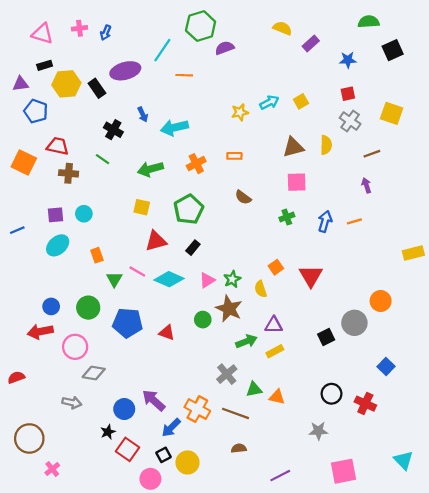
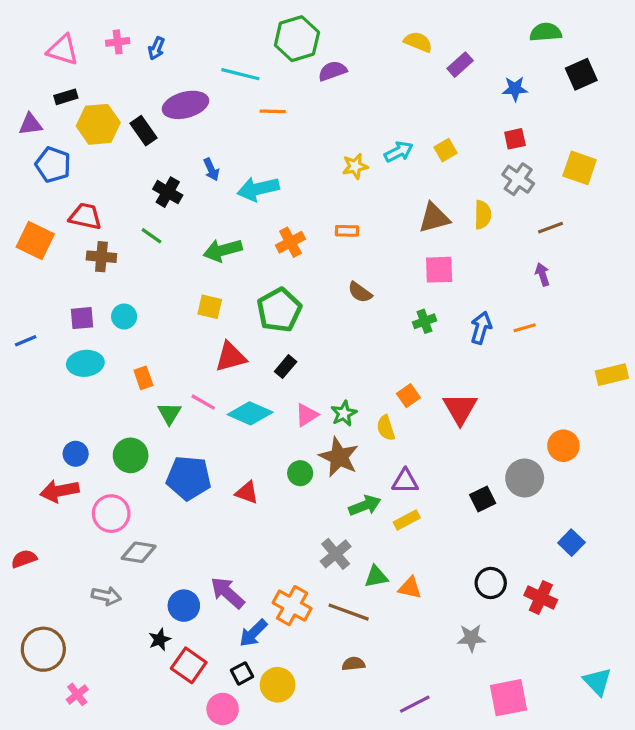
cyan line: (162, 50) -> (240, 74), turned 70
cyan ellipse: (58, 245) -> (85, 363), turned 35

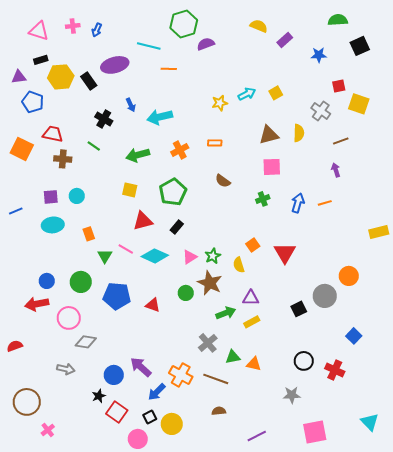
red square: (515, 139) -> (339, 86), moved

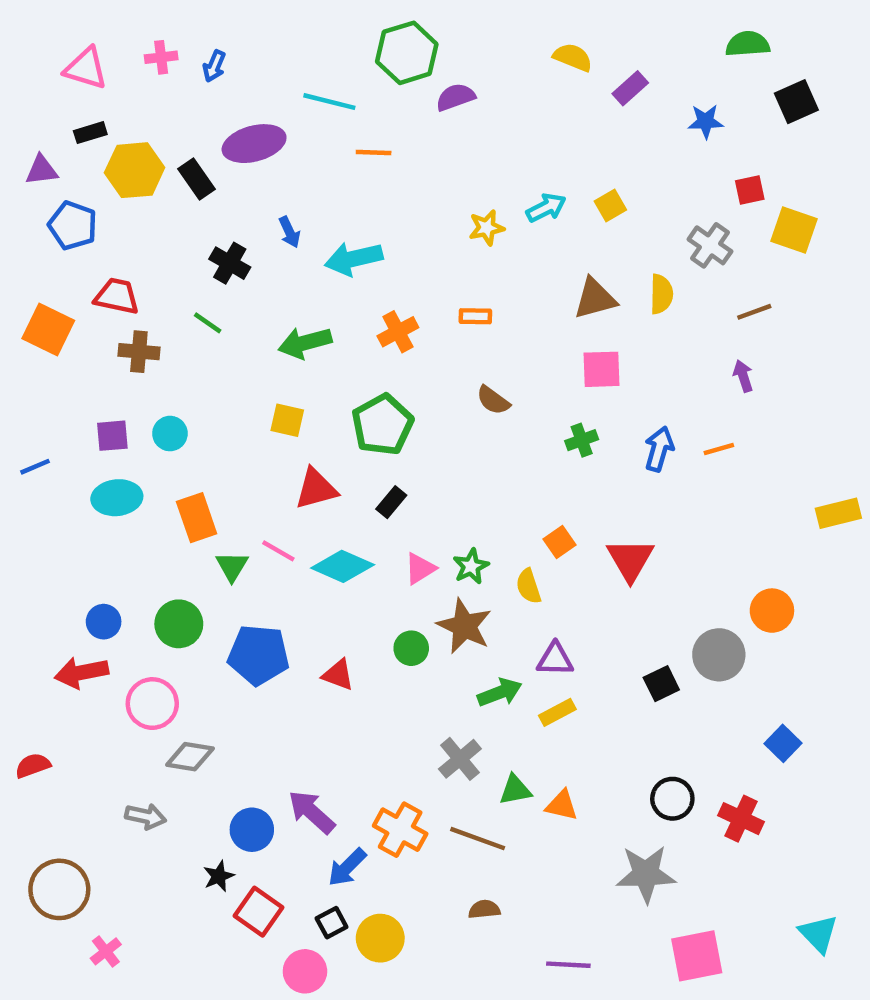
orange rectangle: (89, 234) -> (197, 518), size x1.5
gray star: (292, 395) -> (646, 874), size x1.5
purple line: (257, 436) -> (568, 965), turned 30

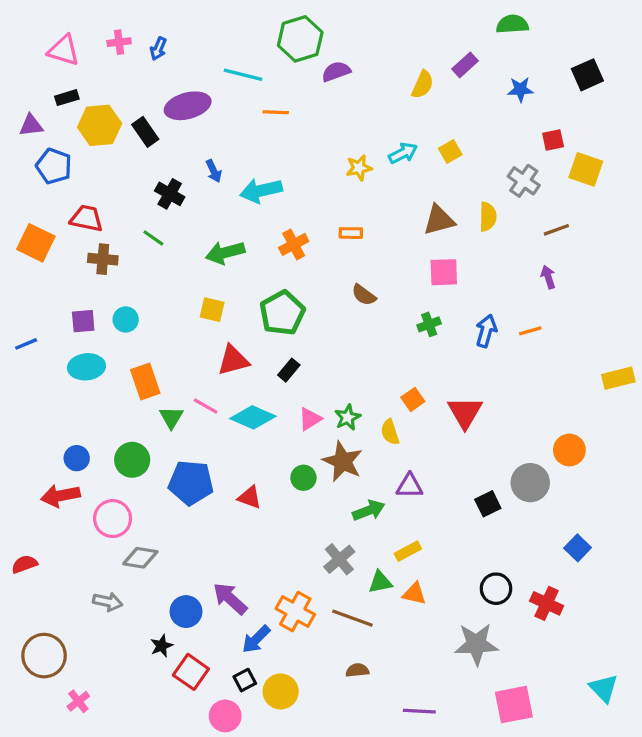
green semicircle: (748, 44) -> (512, 24), moved
yellow semicircle: (573, 57) -> (423, 85), moved, turned 92
yellow rectangle: (557, 712) -> (408, 551), moved

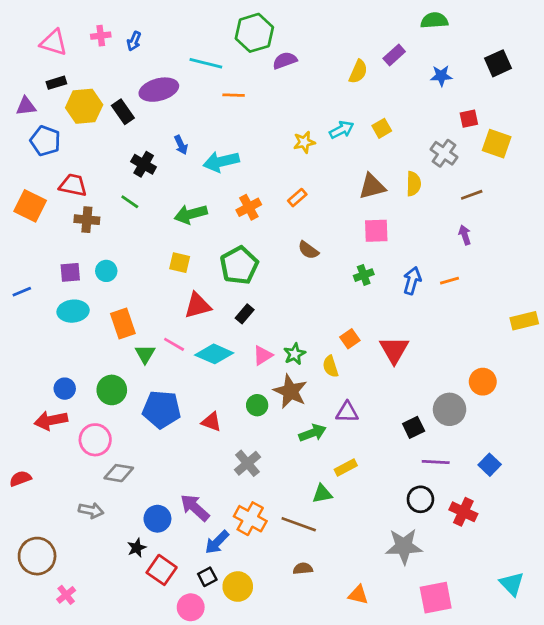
orange rectangle: (351, 233) -> (297, 198), turned -42
gray cross: (339, 559) -> (247, 463), moved
orange triangle: (414, 594) -> (358, 595), moved
purple line: (419, 711) -> (436, 462), moved

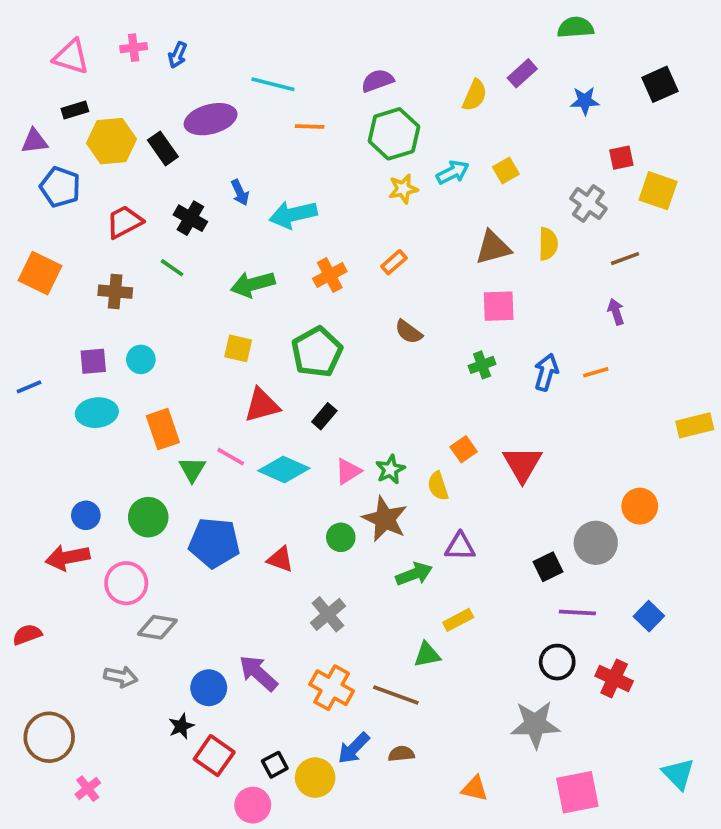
green hexagon: (254, 33) -> (394, 134), moved
red trapezoid: (73, 185) -> (124, 222), moved, turned -40
blue arrow: (217, 542) -> (354, 748), moved

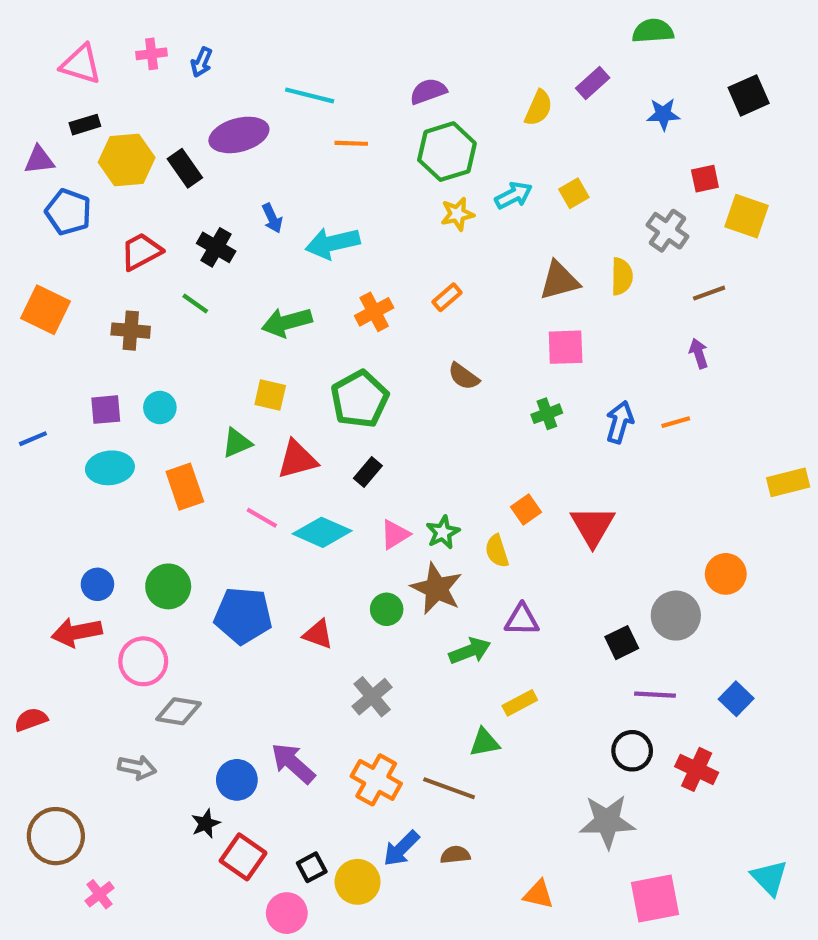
green triangle: (192, 469) -> (237, 443), moved, turned 36

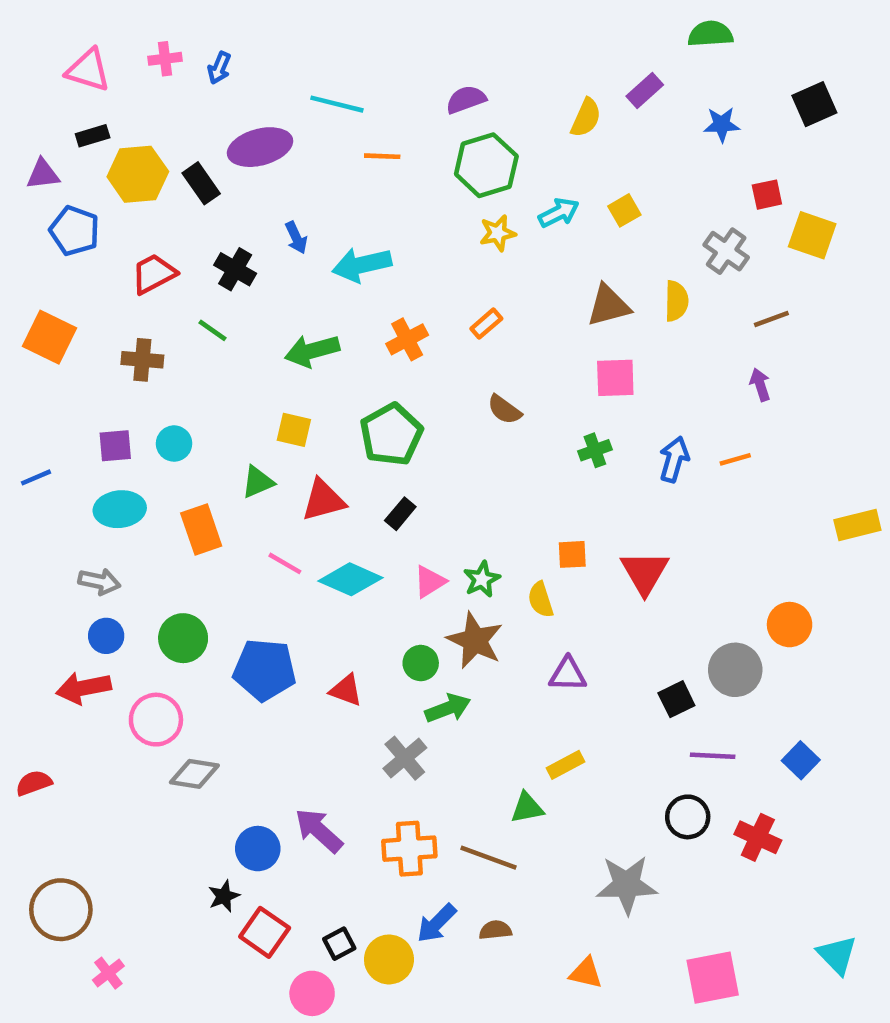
orange square: (526, 509) -> (572, 554), turned 32
green arrow: (470, 651) -> (448, 708), moved
gray arrow: (137, 767) -> (99, 582), moved
orange cross: (376, 780) -> (409, 849), turned -33
gray star: (607, 822) -> (627, 885), moved

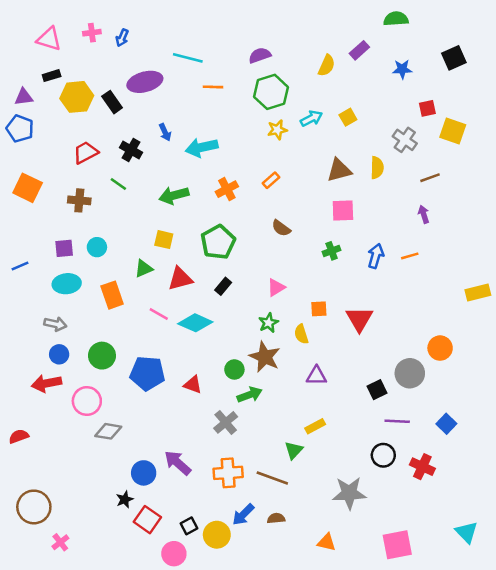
blue pentagon: (74, 231) -> (20, 129), moved
pink triangle: (430, 582) -> (276, 287), moved
green triangle: (527, 808) -> (294, 450), turned -36

